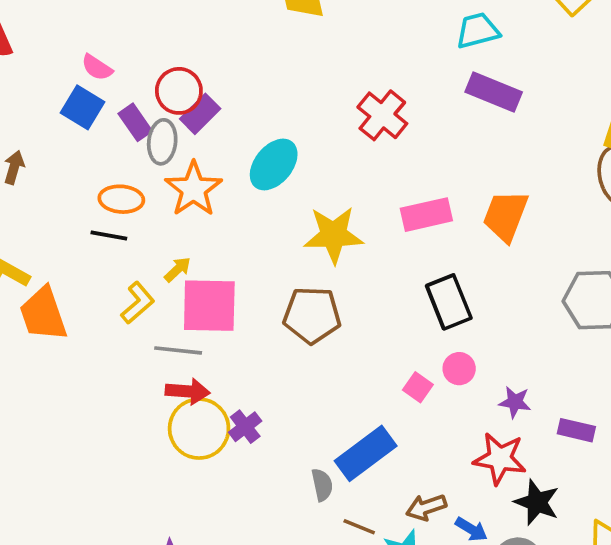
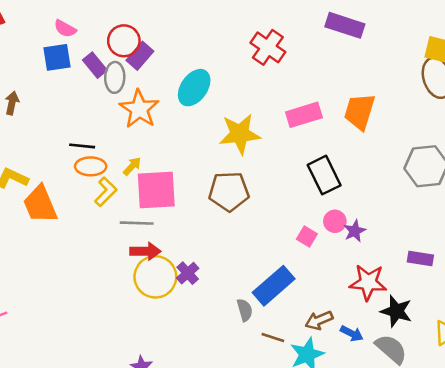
blue square: (83, 107) -> (57, 57), turned -36
orange ellipse: (121, 199) -> (91, 166), moved
purple star: (515, 402) -> (355, 231), moved, turned -30

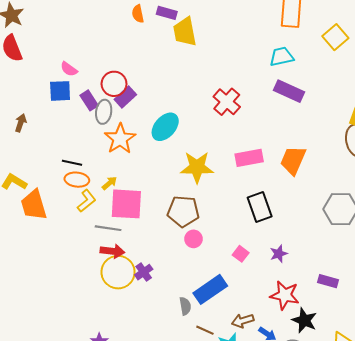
pink circle: (335, 221) -> (194, 239), moved

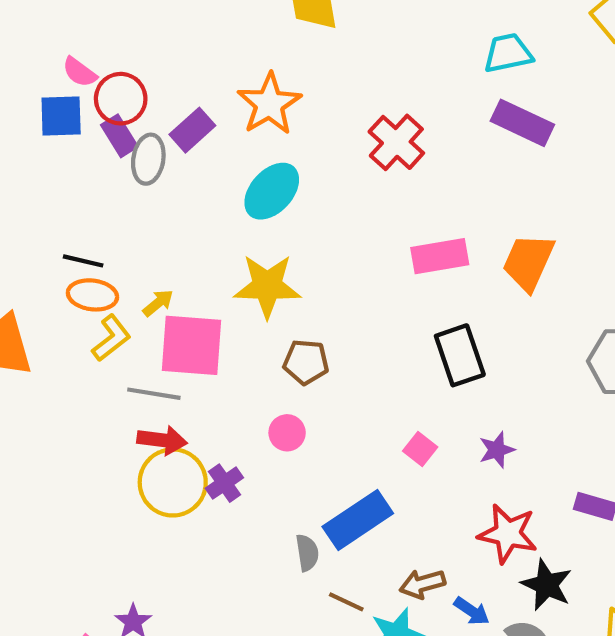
red circle: (114, 84) -> (121, 99), moved
orange star: (120, 139) -> (269, 104), moved
yellow star: (197, 167) -> (267, 286), moved
brown pentagon: (183, 211) -> (306, 362), size x0.7
pink circle: (194, 239) -> (287, 433), moved

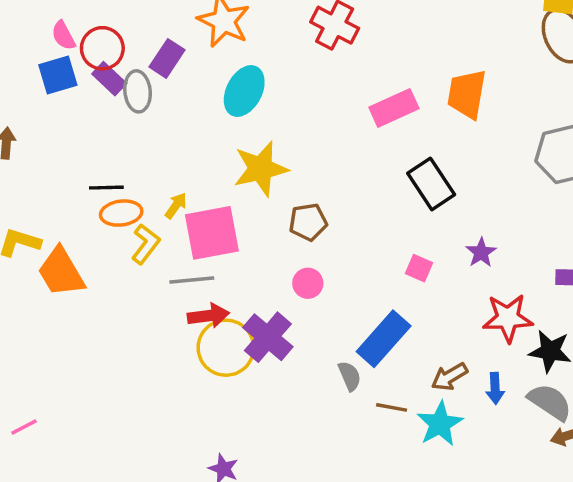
pink semicircle: (80, 72) -> (63, 36), turned 40
purple cross: (224, 483) -> (268, 337), size x1.6
blue arrow: (472, 611) -> (495, 388), turned 68

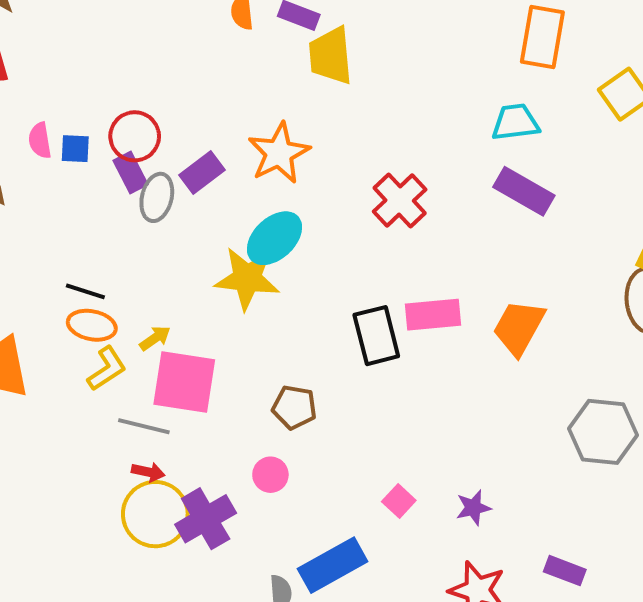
pink semicircle: (63, 36) -> (40, 140), moved
blue square: (58, 75) -> (75, 149), size x0.7
yellow star: (261, 169) -> (247, 278), moved
black rectangle: (431, 184) -> (376, 336), moved
red arrow: (208, 316) -> (148, 472), size x0.7

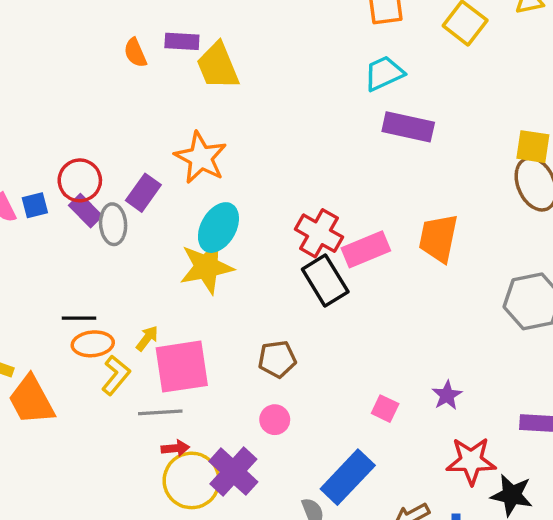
red cross: (400, 201) -> (319, 233), moved

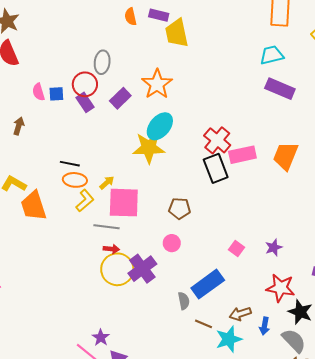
gray ellipse: (113, 224) -> (102, 62), moved

